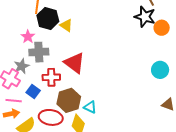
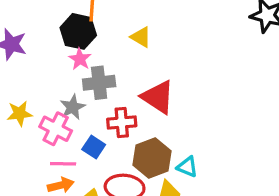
black hexagon: (48, 18) -> (78, 31), moved

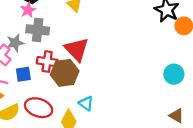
blue square: (94, 147) -> (23, 74), turned 35
brown hexagon: (152, 158) -> (65, 73), moved

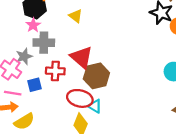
brown hexagon: (65, 73) -> (96, 76), moved
red ellipse: (39, 108) -> (80, 98), moved

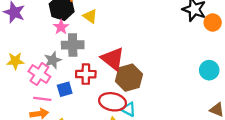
yellow triangle: (76, 16) -> (90, 16), moved

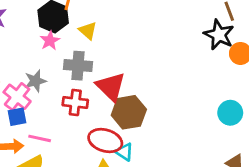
gray cross: (73, 45) -> (78, 66), moved
blue square: (65, 89) -> (17, 117), moved
pink line: (42, 99) -> (40, 138), moved

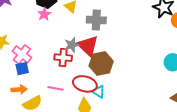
gray cross: (78, 66) -> (96, 20), moved
gray star: (35, 81) -> (72, 45), moved
pink line: (40, 138) -> (55, 88), moved

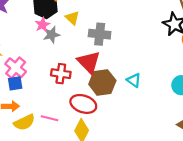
gray star: (72, 45) -> (51, 35), moved
pink line: (55, 88) -> (49, 118), moved
cyan triangle: (99, 92) -> (134, 80), moved

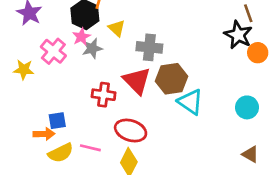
pink cross: (16, 68) -> (53, 51), moved
cyan triangle: (134, 80) -> (190, 102), size x1.5
brown hexagon: (102, 82) -> (171, 79), moved
blue square: (15, 83) -> (57, 121), moved

